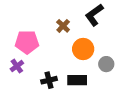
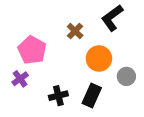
pink pentagon: (27, 42) -> (32, 50), turned 30
black rectangle: (77, 80) -> (92, 96), turned -66

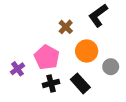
pink pentagon: (32, 50) -> (47, 57), moved
black rectangle: (92, 96) -> (80, 83), turned -66

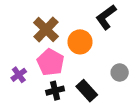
brown cross: (66, 27) -> (46, 29), moved, size x1.6
orange circle: (87, 51) -> (80, 42), moved

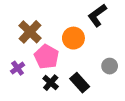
brown cross: (46, 29) -> (30, 32), moved
black cross: (55, 91) -> (51, 83), turned -35

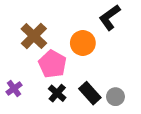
gray circle: (110, 66) -> (115, 97), moved
purple cross: (18, 68) -> (14, 88), moved

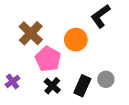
black rectangle: (90, 93) -> (82, 86), turned 66
gray circle: (115, 97) -> (106, 79), moved

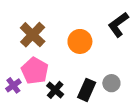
black L-shape: (100, 16) -> (118, 25), moved
pink pentagon: (48, 59) -> (35, 71), moved

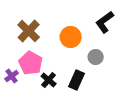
gray circle: (111, 83) -> (96, 57), moved

